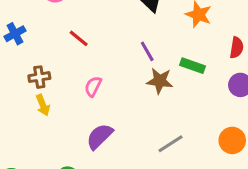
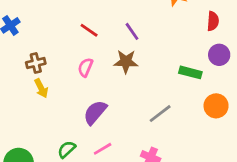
red line: (79, 38) -> (89, 30), moved
green rectangle: (193, 66) -> (190, 72), moved
brown star: (160, 81) -> (126, 62), moved

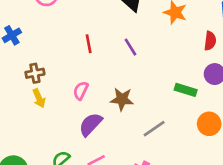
red line: (89, 30) -> (89, 44), turned 42
brown star: (126, 62) -> (122, 99), moved
pink semicircle: (85, 67) -> (81, 91), moved

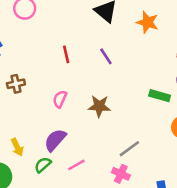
yellow arrow: (39, 98) -> (17, 147), moved
purple semicircle: (91, 124) -> (55, 140), moved
gray line: (154, 129) -> (129, 149), moved

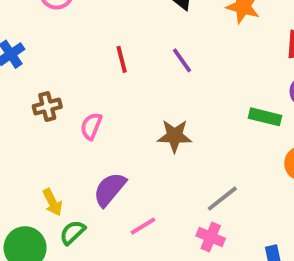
pink semicircle: (60, 99) -> (91, 126), moved
green semicircle: (43, 165) -> (73, 232), moved

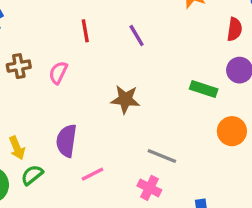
pink semicircle: (91, 126) -> (58, 73), moved
purple semicircle: (110, 189) -> (66, 141), turned -36
gray line: (222, 199) -> (162, 156), turned 56

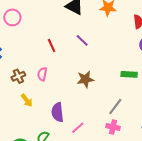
green rectangle: (204, 89) -> (129, 74), moved
yellow arrow: (17, 148) -> (27, 100), moved
gray line: (162, 156) -> (115, 107), turned -60

